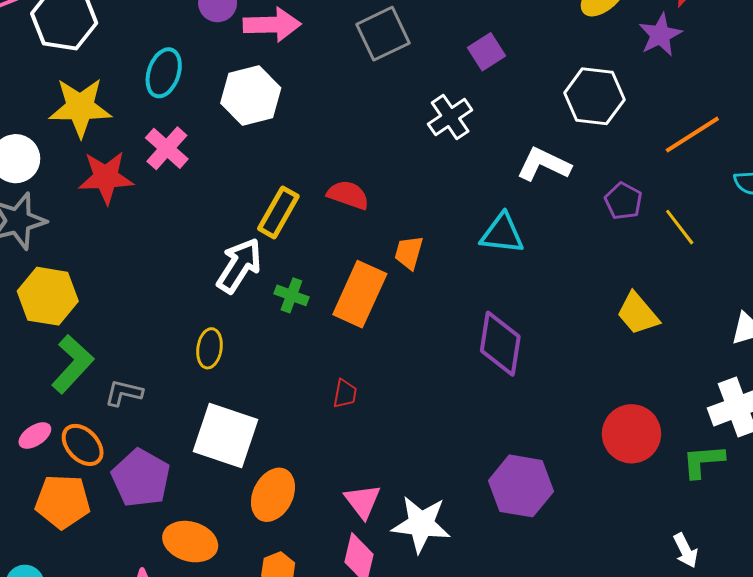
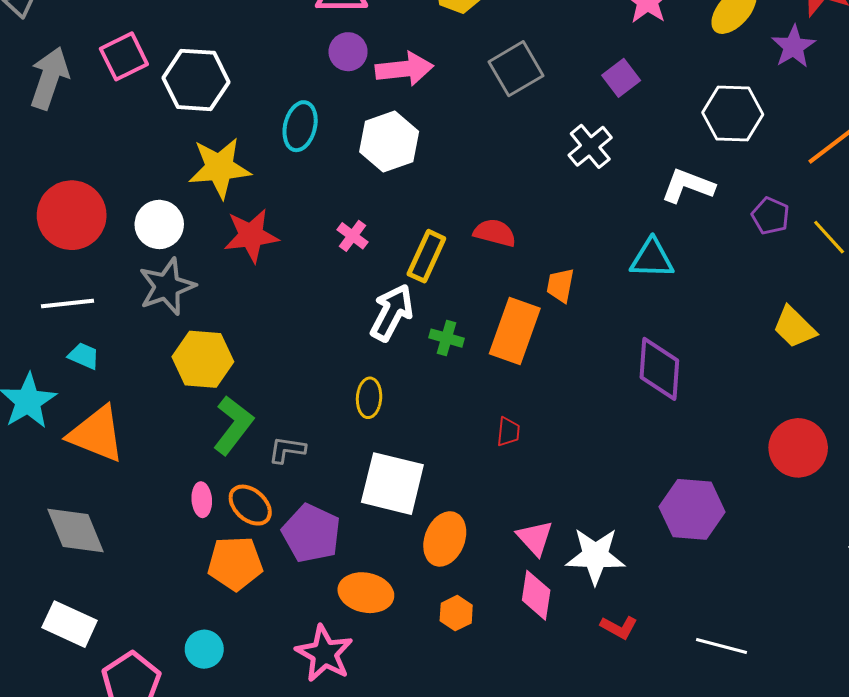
pink cross: (167, 148) -> (353, 236), moved, size x0.7
pink ellipse: (35, 436) -> (202, 500), turned -56

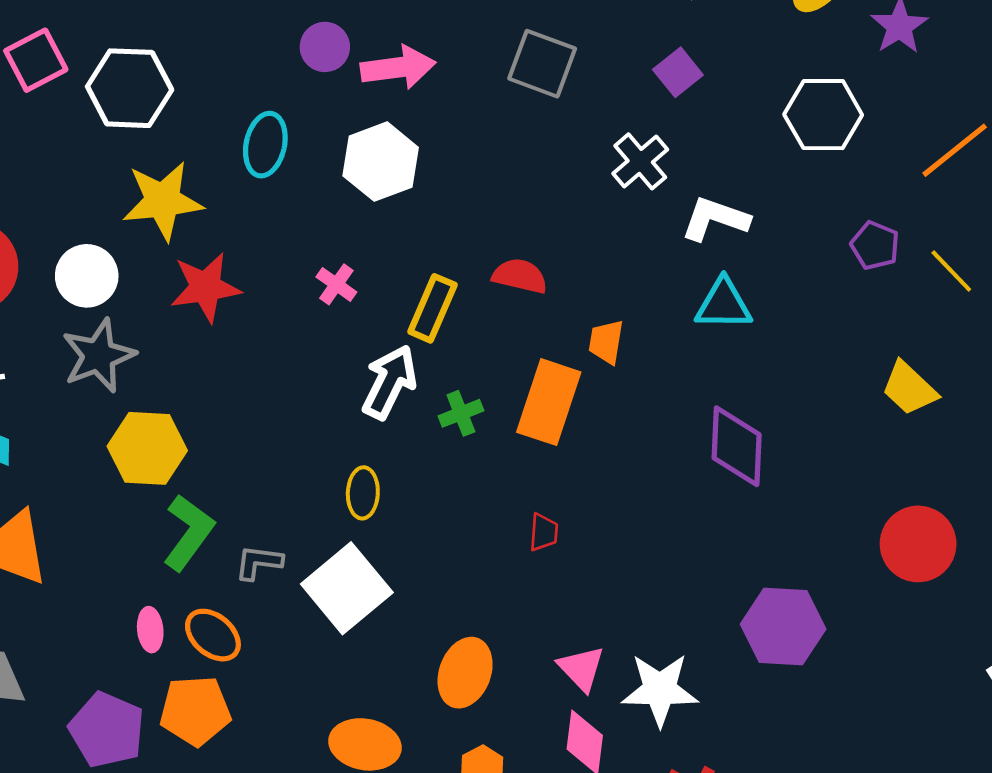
gray square: (516, 69) -> (542, 64), turned -38
white L-shape: (688, 186) -> (715, 219), moved
green cross: (447, 338) -> (461, 413), turned -36
white square: (392, 484) -> (347, 588), moved, turned 38
purple pentagon: (311, 533) -> (107, 730), moved

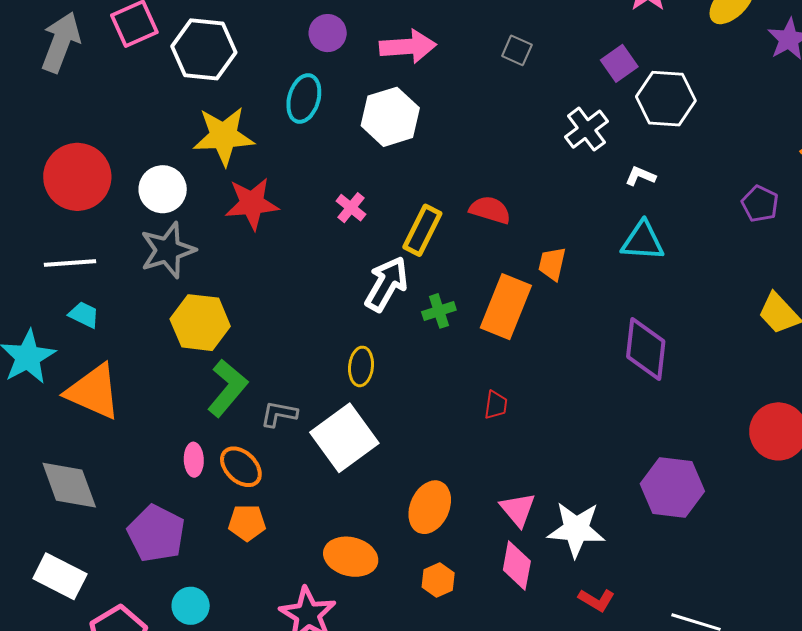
purple circle: (325, 47) -> (328, 33), moved
gray square: (542, 64) -> (517, 50), size x0.6
white hexagon: (823, 115) -> (666, 99), moved
white L-shape: (715, 219) -> (640, 176), size x0.6
orange pentagon: (195, 711) -> (247, 523), moved, size x0.7

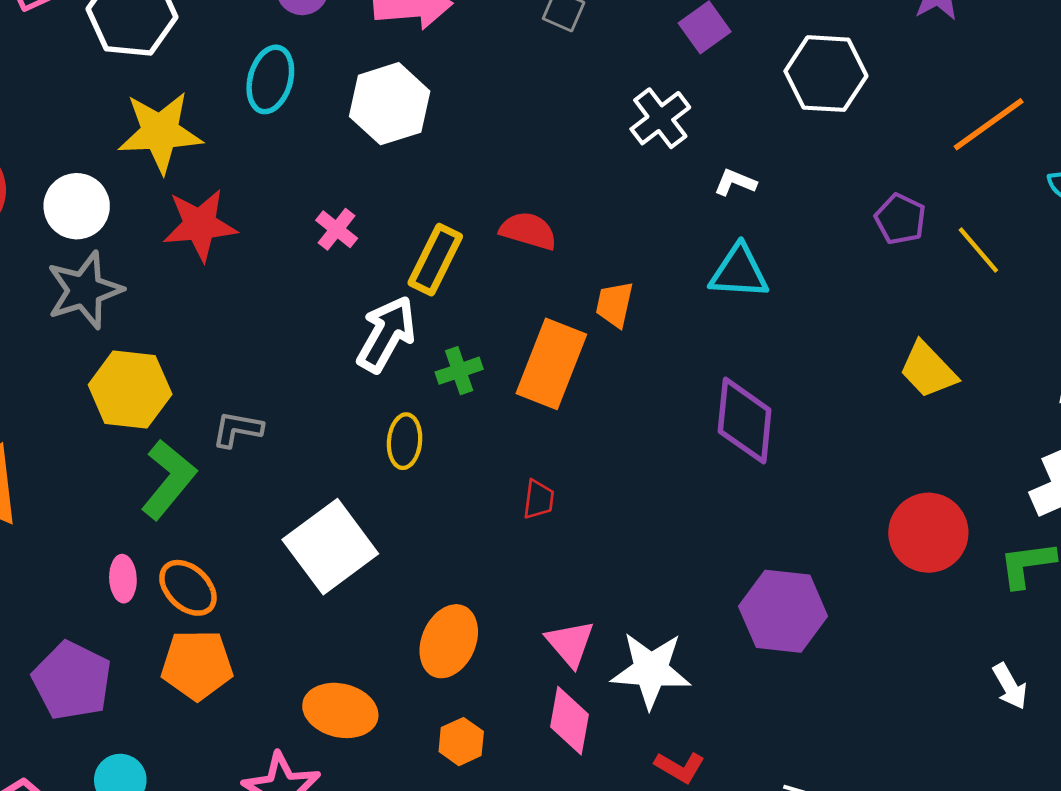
white hexagon: (666, 99) -> (826, 74), moved
yellow ellipse: (361, 366) -> (405, 441), moved
gray L-shape: (279, 414) -> (237, 429), moved
orange pentagon: (247, 523) -> (197, 665), size x1.4

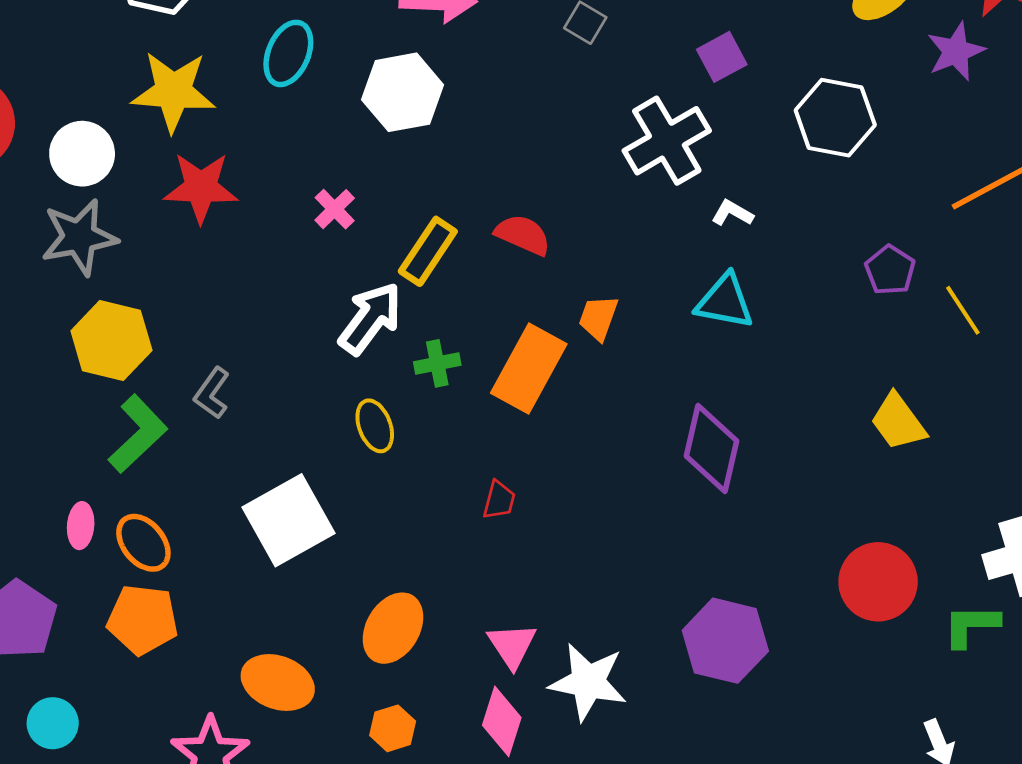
white cross: (660, 118) -> (667, 141), size x1.4
gray L-shape: (237, 429) -> (212, 393), turned -72
yellow ellipse: (405, 441) -> (375, 426), turned -33

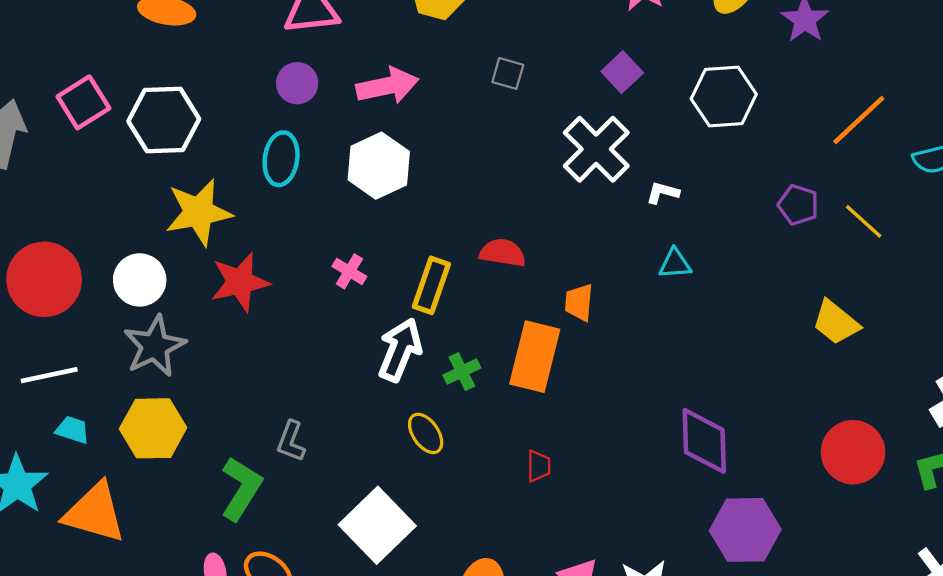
cyan triangle: (725, 302) -> (675, 264), size x0.7
yellow hexagon: (111, 341) -> (153, 428), moved
purple diamond: (712, 449) -> (704, 441), moved

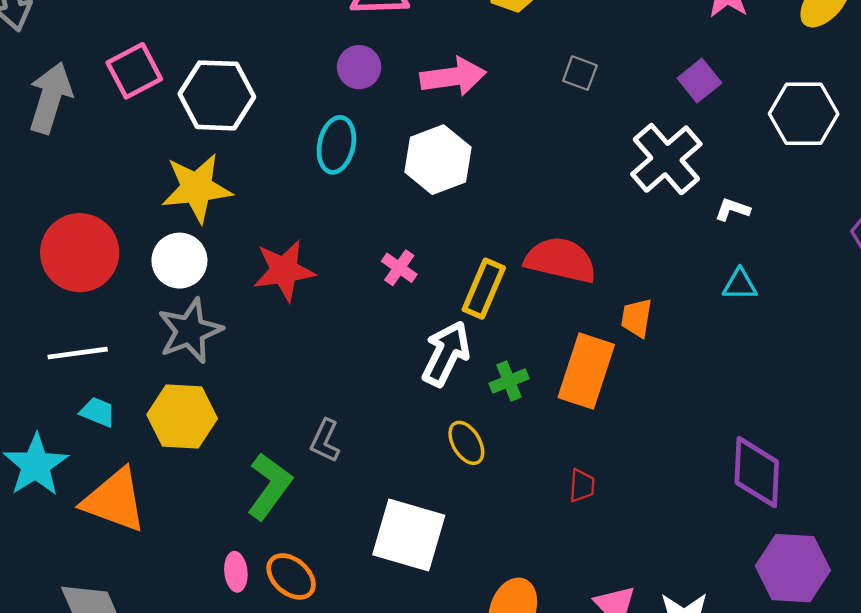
yellow star: (199, 212) -> (197, 188), moved
red semicircle: (503, 253) -> (561, 260), size x1.5
white square: (377, 525) -> (409, 535), turned -34

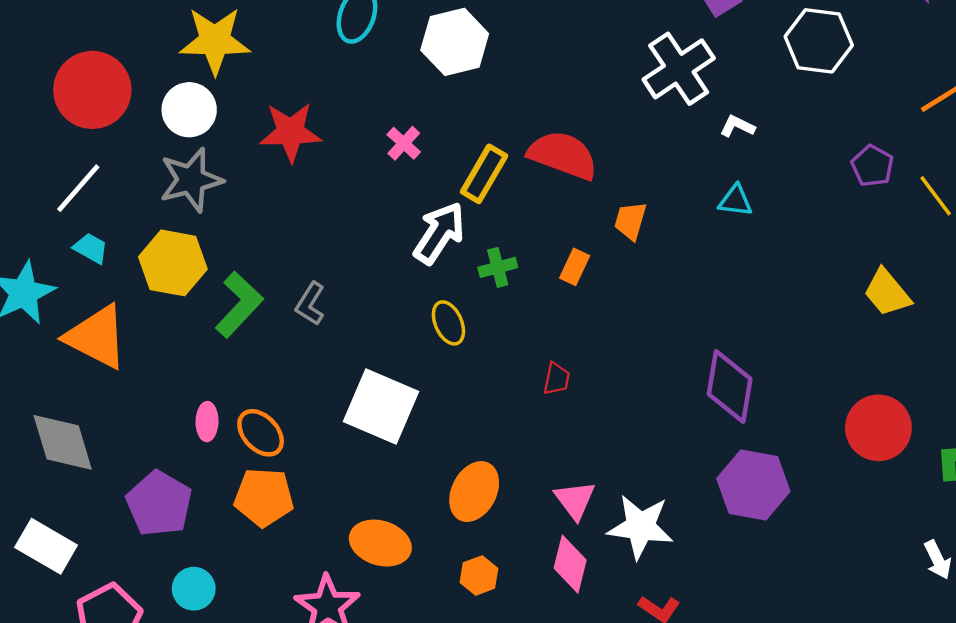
white line: (78, 353) -> (78, 188), turned -48
orange rectangle: (586, 371) -> (575, 267), size x0.5
green L-shape: (269, 486) -> (239, 305), moved

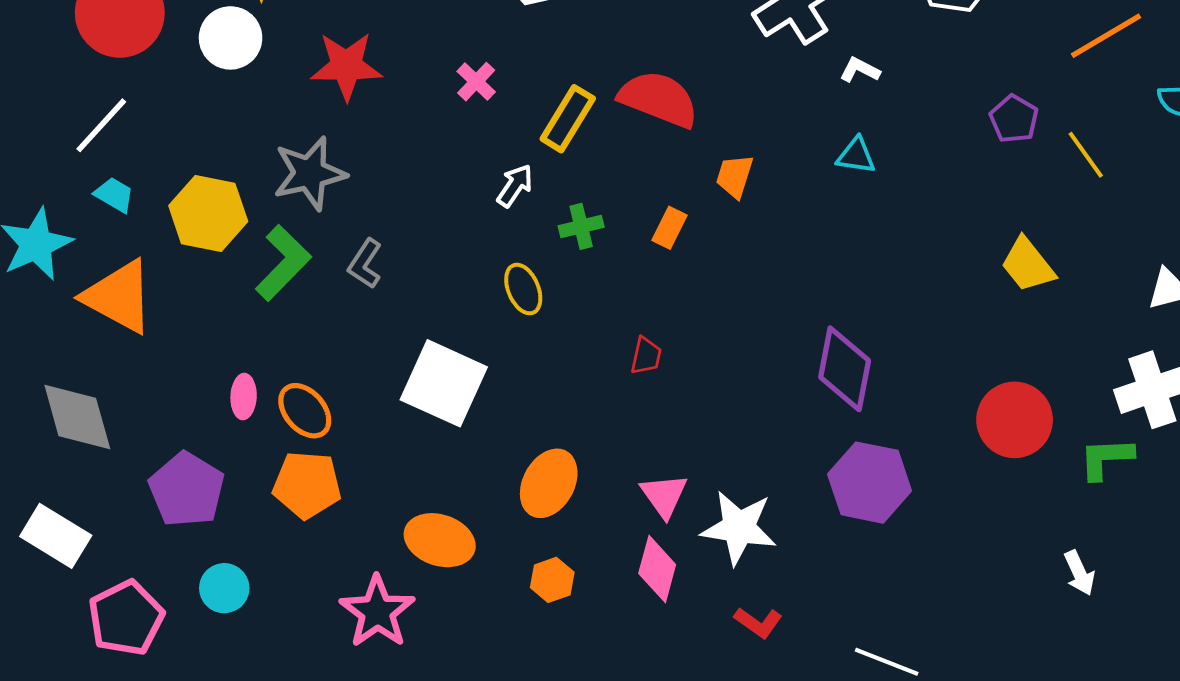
gray star: (191, 180) -> (310, 173), moved
white arrow: (439, 233) -> (515, 186), size x0.6

